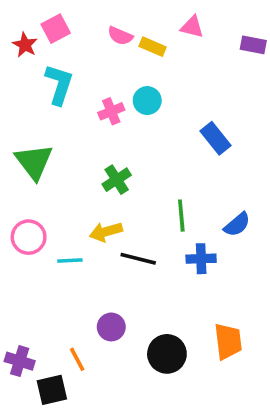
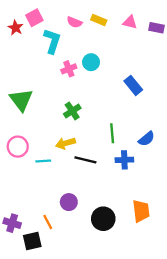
pink triangle: (192, 27) -> (130, 22), moved
yellow rectangle: (153, 47) -> (99, 20), moved
cyan L-shape: (59, 84) -> (52, 41), moved

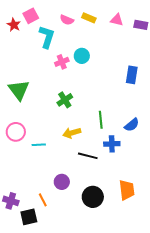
blue rectangle: (133, 85) -> (132, 75), moved, turned 48
yellow arrow: (65, 143) -> (72, 133), moved
black line: (85, 160) -> (88, 156), moved

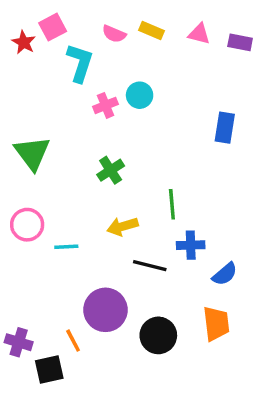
blue semicircle: (132, 125) -> (225, 274), moved
purple circle: (62, 182) -> (105, 310), size x1.6

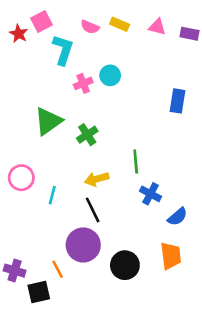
green triangle: (32, 153) -> (48, 121), moved, turned 32
blue cross: (191, 245) -> (151, 194), turned 30
cyan line: (66, 247) -> (52, 195), turned -72
black line: (150, 266) -> (93, 210), moved, turned 50

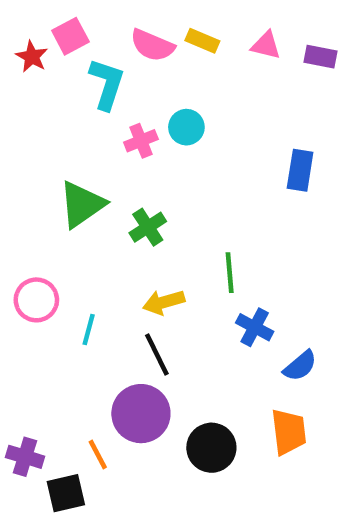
pink semicircle: (90, 27) -> (152, 45), size x1.4

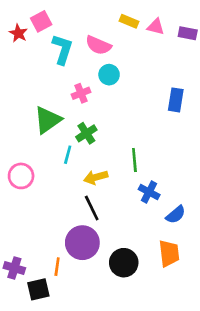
yellow rectangle: (202, 41) -> (129, 21), moved
pink semicircle: (152, 45) -> (98, 45), moved
pink cross: (141, 141) -> (81, 93), moved
cyan line: (89, 329) -> (68, 155), moved
orange line: (98, 455) -> (57, 267), turned 36

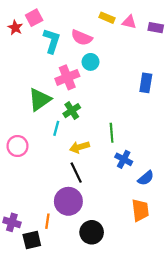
pink cross: (81, 93) -> (67, 77), size x1.5
black circle: (124, 263) -> (92, 232), moved

